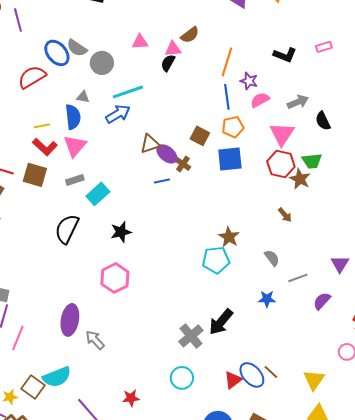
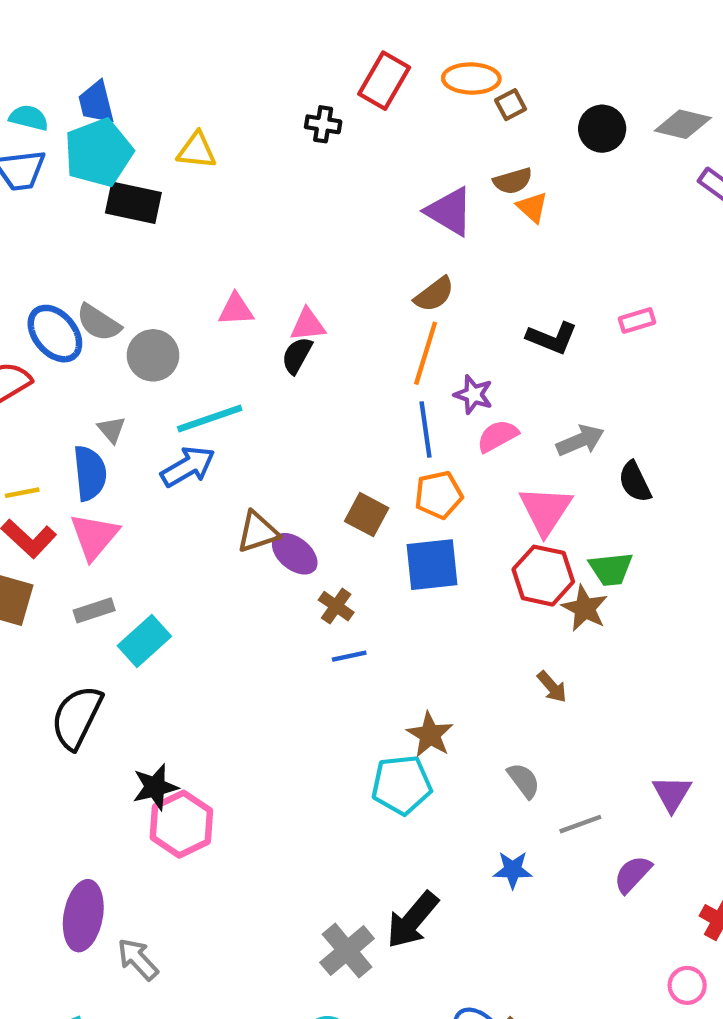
brown semicircle: (190, 35) -> (434, 294), moved
gray triangle: (83, 97) -> (112, 429), turned 40
brown cross: (183, 164) -> (336, 606), moved
blue line: (162, 181) -> (349, 656), moved
black star: (121, 232) -> (155, 787), moved

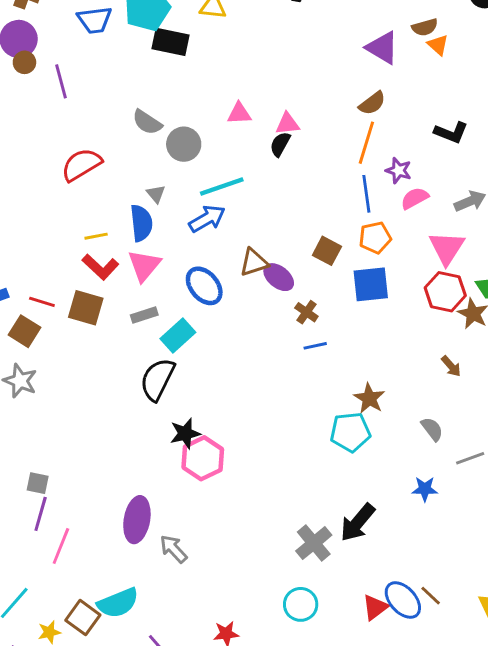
blue ellipse: (55, 334) -> (204, 286), moved
black semicircle: (77, 717) -> (157, 379), moved

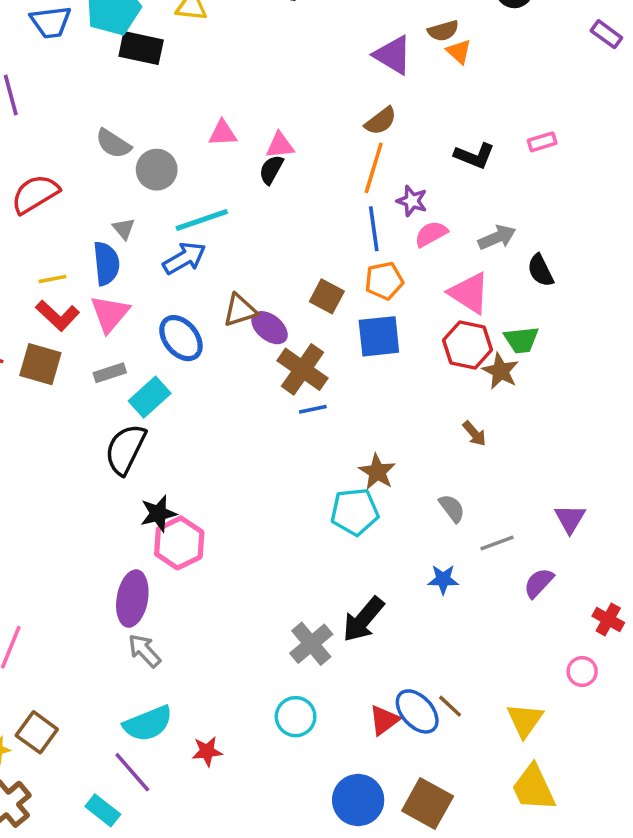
pink triangle: (447, 248) -> (469, 293), turned -30
brown cross: (306, 312) -> (303, 369), size x1.8
purple ellipse: (137, 520) -> (132, 599), moved
cyan semicircle: (118, 603) -> (148, 724), moved

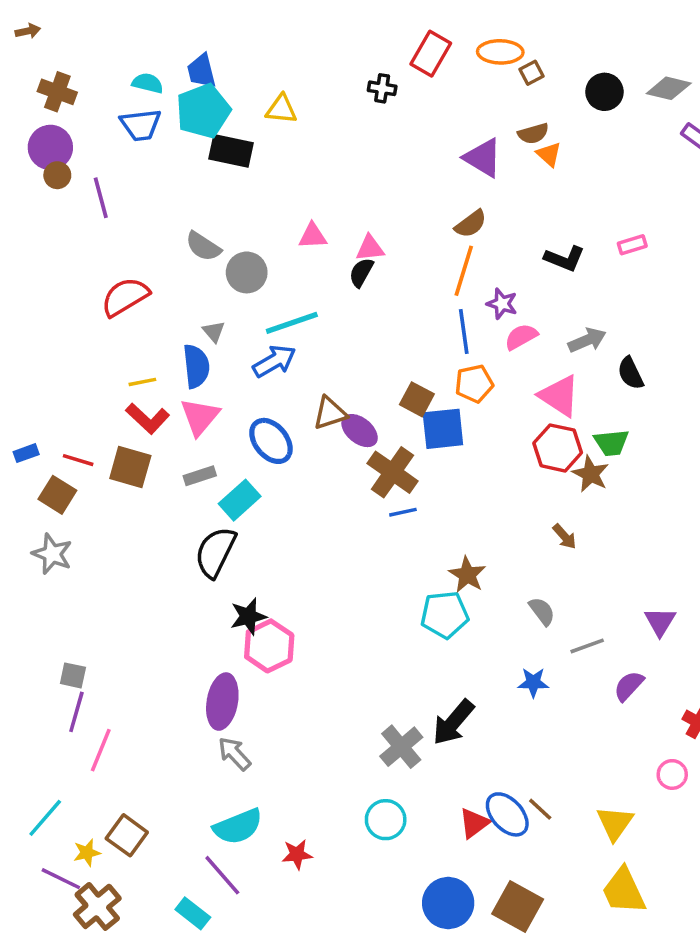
blue square: (379, 336) -> (443, 429), moved

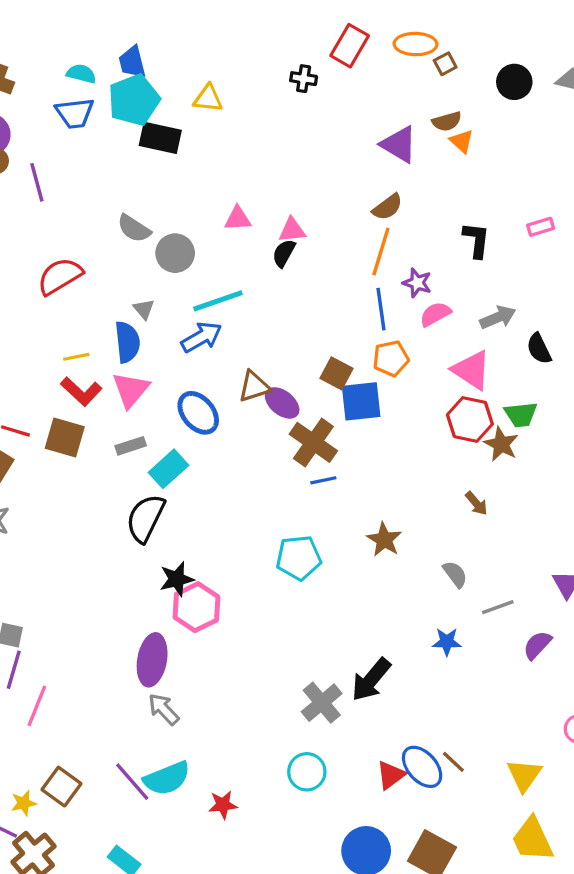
black L-shape: (565, 259) -> (476, 240), turned -105
cyan pentagon: (445, 615) -> (299, 558), moved
purple line: (222, 875) -> (132, 782), moved

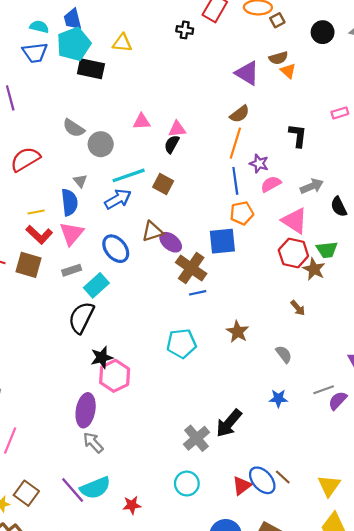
pink rectangle: (541, 227) -> (340, 113), moved
brown square: (336, 373) -> (163, 184), moved
gray line: (498, 607) -> (324, 390), moved

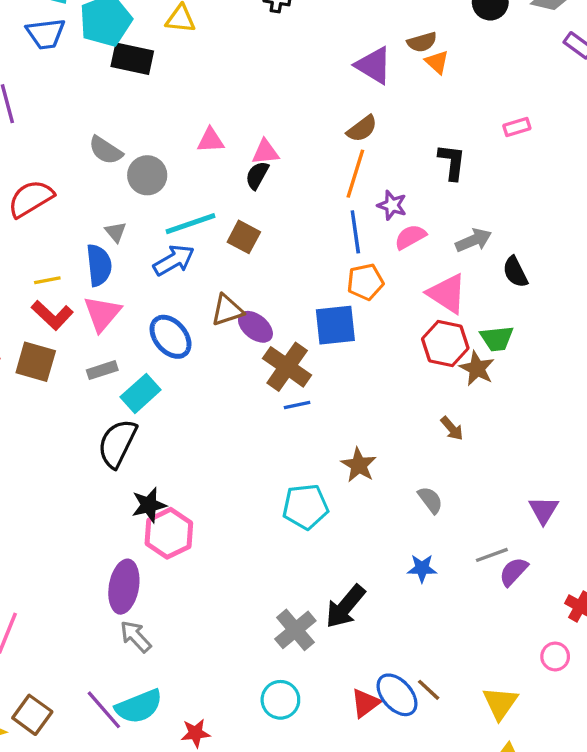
cyan pentagon: (181, 343) -> (305, 507), moved

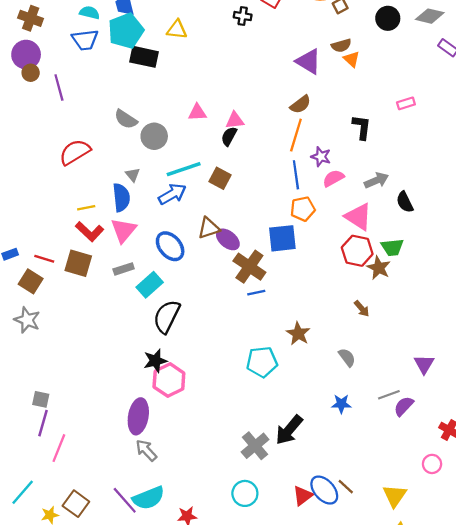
black semicircle: (117, 443) -> (167, 317), moved

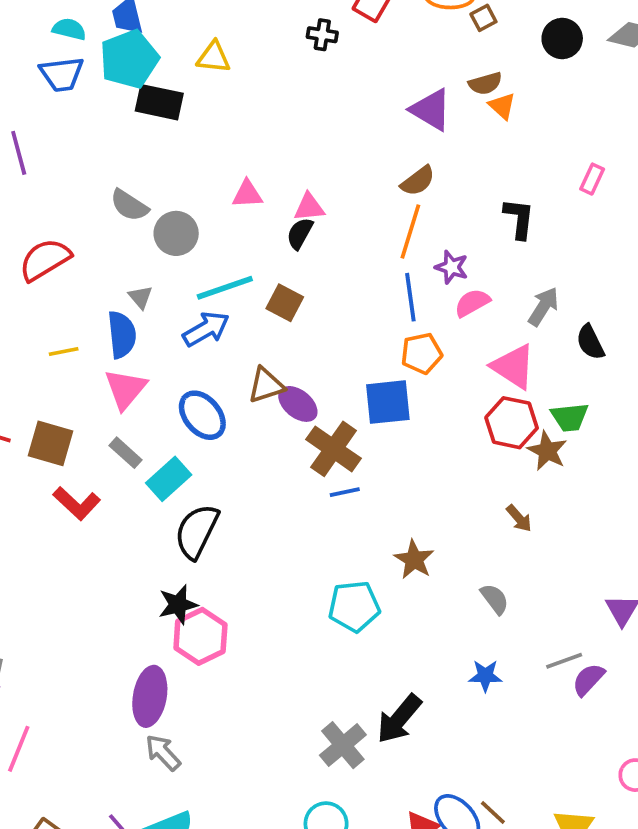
pink rectangle: (406, 103) -> (592, 179), turned -48
gray arrow: (376, 180) -> (543, 307), turned -35
red L-shape: (90, 231) -> (77, 503), moved
gray rectangle: (124, 269) -> (125, 453), turned 60

